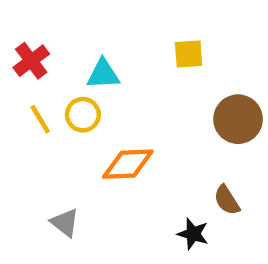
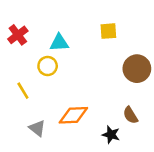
yellow line: (40, 119) -> (23, 91), moved
orange diamond: (128, 164) -> (73, 115), moved

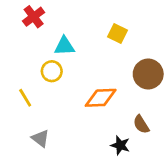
yellow square: (108, 31) -> (117, 33), turned 30
red cross: (18, 35) -> (34, 17), moved
orange diamond: (73, 115) -> (101, 98), moved

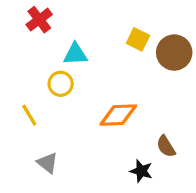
brown circle: (148, 74) -> (174, 53), moved

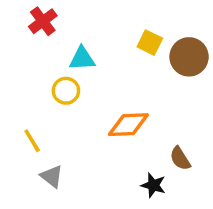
yellow line: (29, 115) -> (32, 141), moved

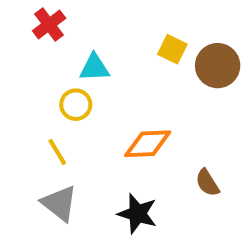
yellow line: (32, 141) -> (57, 152), moved
gray triangle: (52, 176) -> (59, 203), size x1.4
black star: (153, 185) -> (137, 214), moved, size x1.4

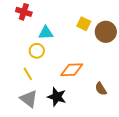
red cross: (49, 24) -> (24, 12), turned -35
black star: (137, 214) -> (57, 97), moved

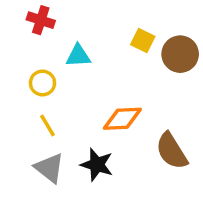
yellow circle: (37, 51) -> (42, 83), moved
brown semicircle: (101, 89) -> (172, 151), size x1.6

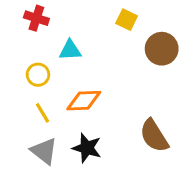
yellow square: (143, 41) -> (127, 20), moved
orange diamond: (122, 119) -> (84, 101), moved

